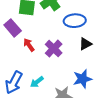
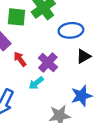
cyan arrow: (37, 82) -> (36, 83), moved

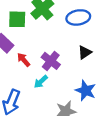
blue ellipse: (71, 30) -> (78, 17), moved
blue star: (81, 96) -> (86, 91), turned -30

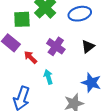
purple cross: (51, 61) -> (56, 46), moved
cyan arrow: (41, 82) -> (48, 77), turned 120

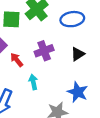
purple cross: (56, 46) -> (44, 51), turned 30

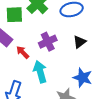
cyan arrow: (33, 82) -> (40, 72), size x1.5

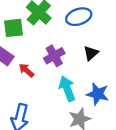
cyan arrow: (40, 72) -> (67, 89), moved

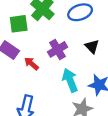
black triangle: (91, 53) -> (92, 47), turned -32

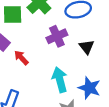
purple cross: (58, 49) -> (57, 36), moved

